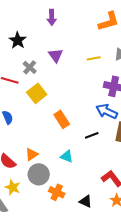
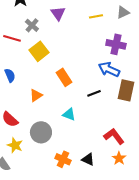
orange triangle: (32, 154) -> (36, 95), moved
orange cross: (57, 192) -> (63, 159), moved

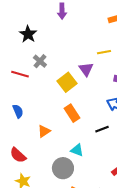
purple triangle: (58, 13) -> (86, 69), moved
yellow square: (39, 51) -> (67, 82), moved
gray circle: (41, 132) -> (63, 168), moved

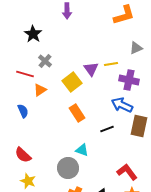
yellow line: (104, 52) -> (111, 64), moved
orange triangle: (44, 131) -> (40, 90), moved

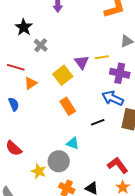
gray cross: (45, 61) -> (41, 45), moved
yellow star: (28, 181) -> (39, 171), moved

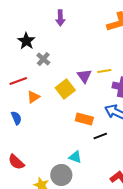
red line: (16, 67) -> (18, 81), turned -36
orange rectangle: (68, 106) -> (84, 119), moved, turned -42

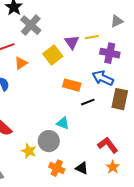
gray cross: (43, 59) -> (31, 25), size x1.5

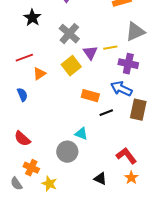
gray triangle: (117, 21) -> (135, 32), size x1.5
gray cross: (31, 25) -> (69, 34), moved
yellow star: (29, 151) -> (49, 184), moved
orange cross: (57, 168) -> (31, 168), moved

